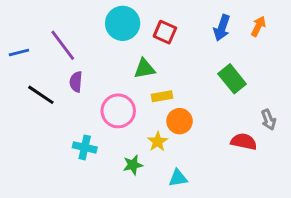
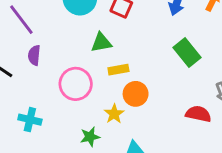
cyan cross: (85, 147) -> (30, 120), moved

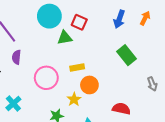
green triangle: (101, 42) -> (65, 38), moved
red semicircle: (198, 114) -> (121, 109), moved
cyan cross: (30, 120) -> (13, 104), turned 35

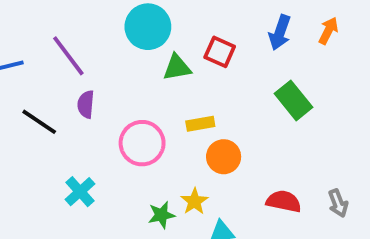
red square: (79, 22) -> (220, 52), moved
gray arrow: (152, 84) -> (338, 203), moved
yellow star: (74, 99) -> (194, 201), moved

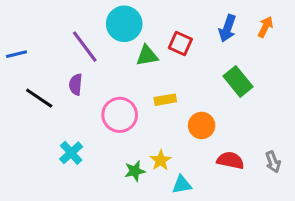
purple line: (68, 56) -> (85, 47), moved
orange circle: (224, 157) -> (202, 125), moved

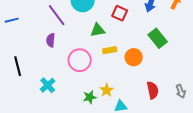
green triangle: (147, 56) -> (98, 30), moved
black line: (39, 98) -> (18, 66), moved, turned 42
orange circle: (202, 125) -> (134, 57), moved
red semicircle: (230, 160) -> (153, 90), turned 66

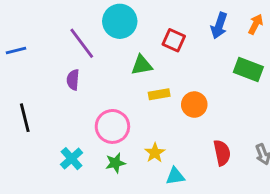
green rectangle: (158, 38) -> (248, 69), moved, turned -30
pink circle: (80, 60) -> (112, 126), moved
cyan cross: (48, 85) -> (72, 159), moved
green star: (90, 97) -> (115, 163), moved

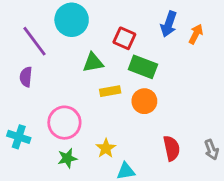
orange arrow: (256, 24) -> (196, 34), moved
green rectangle: (248, 69) -> (143, 67), moved
cyan cross: (72, 159) -> (19, 137), moved, turned -30

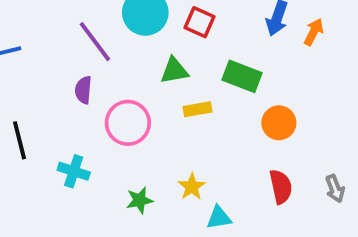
red square: (124, 38) -> (199, 22), moved
orange circle: (144, 101) -> (279, 123), moved
pink circle: (64, 123) -> (128, 123), moved

